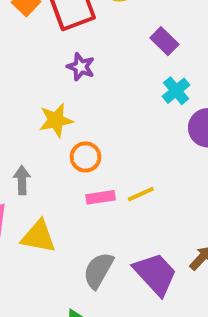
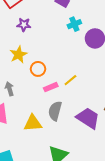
cyan cross: (176, 91) -> (74, 24), turned 32
yellow triangle: (38, 237) -> (33, 123), moved
gray semicircle: (98, 270) -> (55, 111), moved

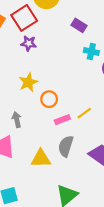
cyan cross: (74, 24) -> (91, 52), turned 32
purple star: (24, 25) -> (29, 43), moved

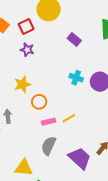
red square: (24, 18) -> (26, 27), size x0.7
cyan cross: (91, 52) -> (76, 78), moved
yellow triangle: (41, 159) -> (24, 168), moved

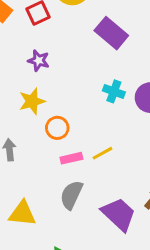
purple rectangle: (74, 39) -> (111, 33), size x1.5
purple star: (27, 50) -> (39, 60), moved
yellow triangle: (24, 168) -> (22, 214), moved

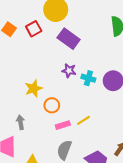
purple rectangle: (111, 33) -> (69, 39), moved
purple star: (39, 60) -> (69, 71), moved

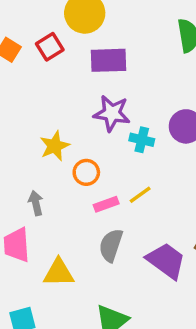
purple rectangle: (69, 39) -> (108, 60), turned -35
purple star: (69, 71) -> (112, 113), size x1.5
cyan cross: (88, 78) -> (142, 140), moved

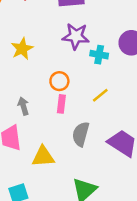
yellow star: (55, 146) -> (22, 49), moved
pink rectangle: (106, 204) -> (61, 104), moved, turned -60

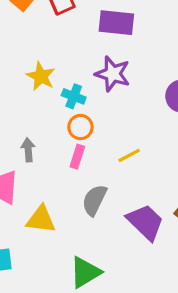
yellow star: (22, 49) -> (41, 76), turned -30
cyan cross: (99, 55) -> (74, 96), moved

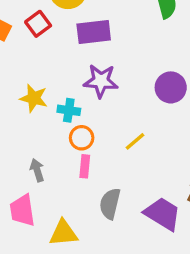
yellow line: (129, 155) -> (135, 141), moved

